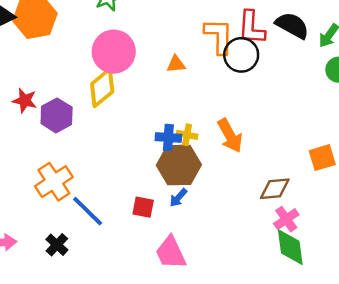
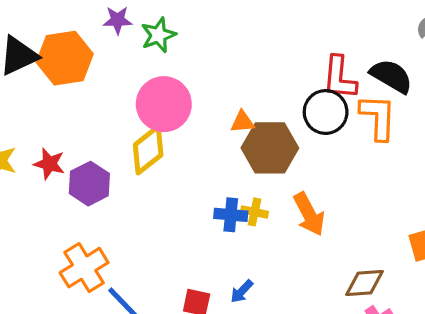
orange L-shape: (219, 36) -> (378, 117), moved
brown hexagon: (179, 165) -> (270, 148), moved

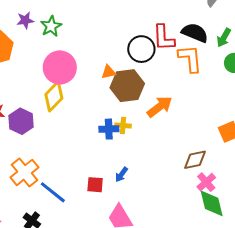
black circle: (326, 112) -> (141, 49), moved
orange arrow: (309, 214) -> (160, 107), moved, turned -92

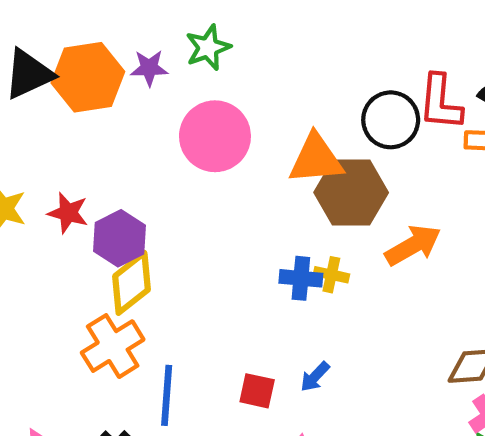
purple star: (25, 20) -> (149, 68), moved
orange triangle: (109, 72) -> (316, 159), size x1.8
yellow diamond: (54, 96) -> (131, 283), moved
blue line: (53, 192) -> (167, 395), turned 48

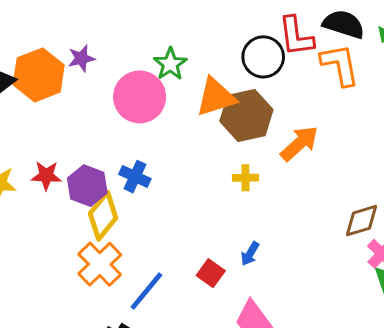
green star: (208, 48) -> (170, 64), moved
blue cross: (301, 278) -> (135, 177), moved, turned 32
red square: (257, 391) -> (211, 273), turned 36
blue line: (167, 395) -> (146, 291), turned 48

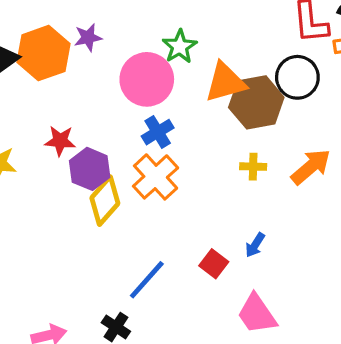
black circle: (263, 57) -> (297, 77), moved
orange arrow: (299, 143) -> (311, 167), moved
red star: (46, 176) -> (60, 141), moved
blue cross: (135, 177) -> (158, 132), moved, turned 32
orange cross: (100, 264) -> (156, 177), moved

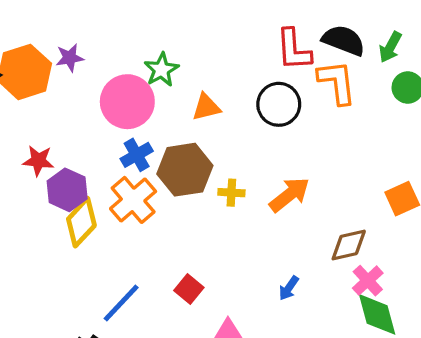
orange triangle: (225, 82) -> (206, 107), size x0.7
brown hexagon: (256, 102) -> (185, 170), moved
blue arrow: (255, 245) -> (289, 288), moved

